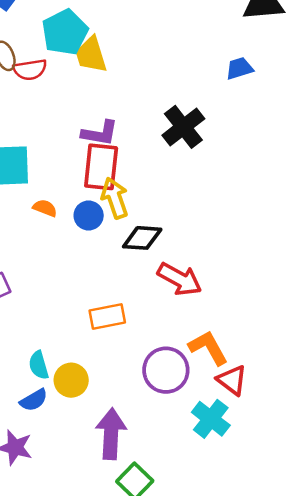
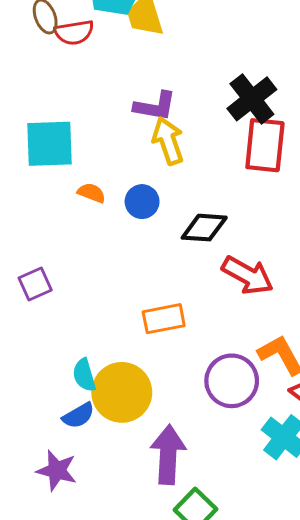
red rectangle: (101, 167) -> (265, 145), moved
yellow arrow: (115, 198) -> (168, 141), moved
yellow circle: (71, 380) -> (122, 392), size x1.5

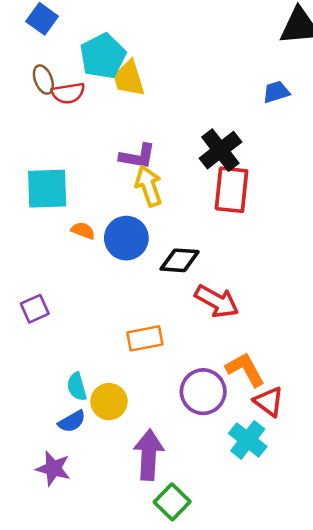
blue circle: (142, 202) -> (126, 238), size x1.5
yellow circle: (122, 392) -> (109, 402), size x0.7

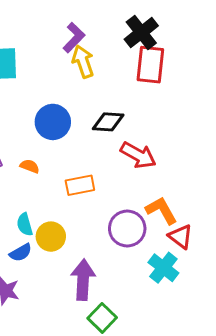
purple L-shape: (137, 156) -> (74, 38), turned -56
orange semicircle: (83, 231) -> (30, 166), moved
blue circle: (126, 238) -> (53, 122), moved

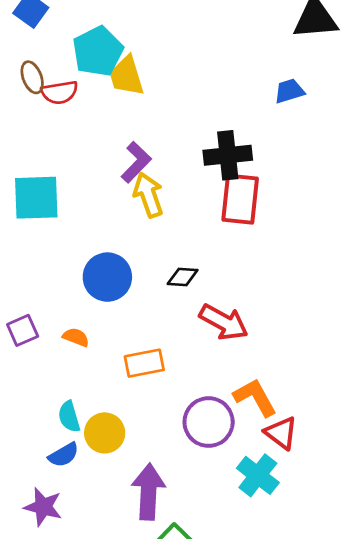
black cross: (141, 32) -> (228, 155), turned 32
black diamond: (108, 122) -> (183, 277), size x0.7

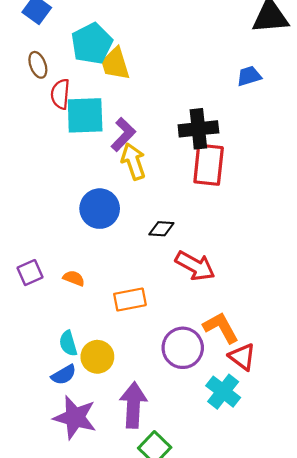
red semicircle: (60, 92) -> (60, 94), moved, turned 104
cyan square: (36, 198) -> (85, 115), moved
blue circle: (107, 277) -> (100, 209), moved
purple star: (43, 507) -> (75, 417), moved, size x1.4

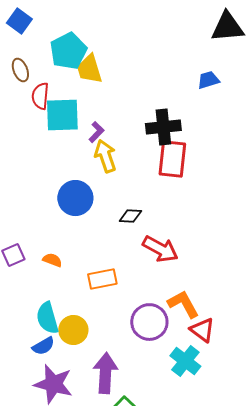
purple L-shape: (123, 134) -> (96, 132), size x0.7
cyan semicircle: (68, 343) -> (47, 318), size x1.4

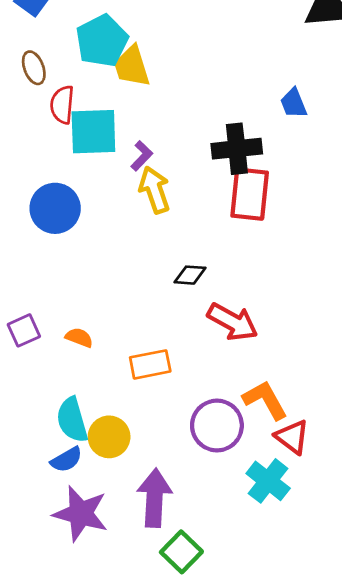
blue trapezoid: (208, 80) -> (294, 103), moved, turned -95
blue circle: (75, 198) -> (55, 208), moved

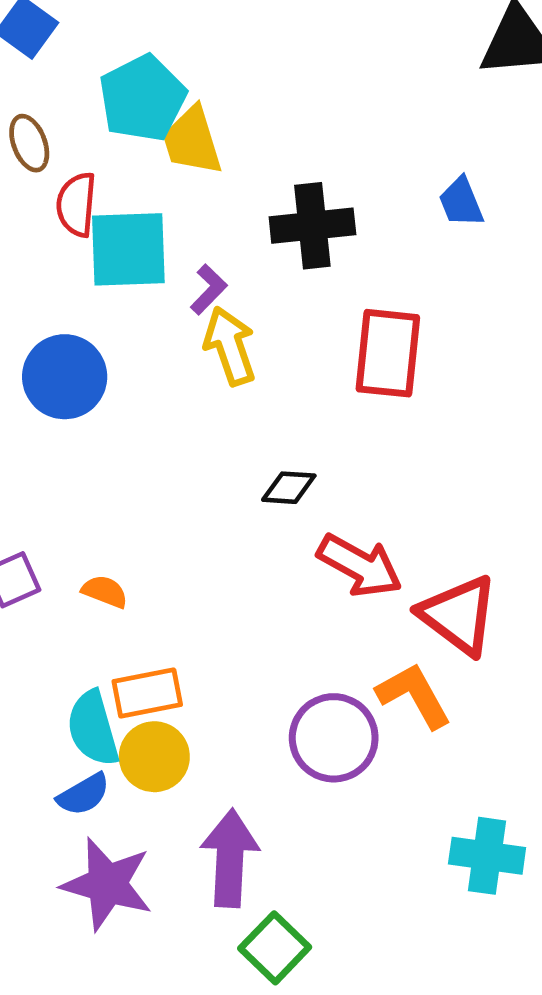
black cross: (237, 149) -> (312, 226), moved
orange rectangle: (150, 364) -> (147, 693), moved
red triangle: (292, 437) -> (459, 615), moved, size x1.4
cyan cross: (268, 481) -> (487, 856), moved, turned -30

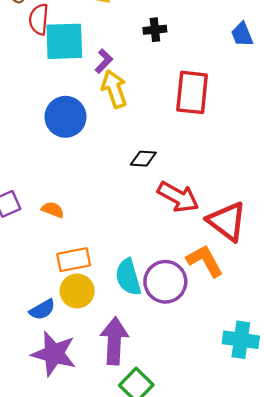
blue trapezoid: (461, 202) -> (242, 34), moved
black cross: (312, 226) -> (155, 30), size x0.6
blue circle: (65, 377) -> (65, 117), moved
cyan semicircle: (93, 728) -> (128, 277), moved

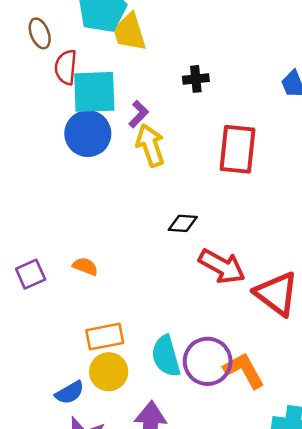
blue circle: (65, 117) -> (88, 134), moved
orange semicircle: (53, 210) -> (85, 266), moved
orange L-shape: (205, 261) -> (244, 370), moved

